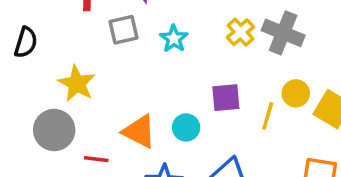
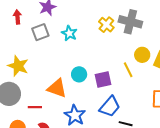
purple square: (226, 98) -> (103, 80), moved
yellow line: (268, 116) -> (128, 70), turned -35
cyan circle: (186, 127) -> (79, 74), moved

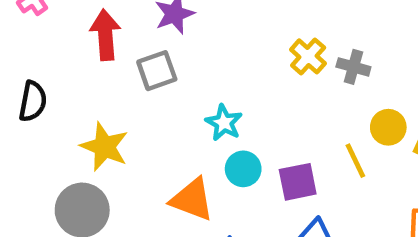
red arrow: (17, 17) -> (105, 35), size x1.5
gray cross: (130, 22) -> (353, 67), moved, size x0.6
cyan star: (69, 33) -> (224, 123), moved

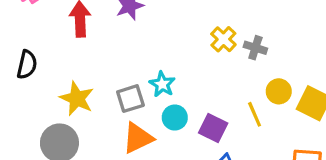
gray square: (157, 71) -> (130, 99), moved
purple square: (298, 182) -> (213, 128), turned 36
orange triangle: (192, 199) -> (138, 138), turned -48

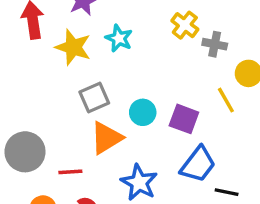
gray cross: (255, 48) -> (215, 44), moved
cyan star: (162, 84) -> (119, 38), moved
yellow star: (77, 99) -> (73, 47), moved

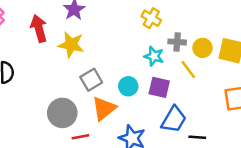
cyan star: (119, 38) -> (154, 56), moved
gray cross: (215, 44) -> (177, 42), moved
gray circle: (25, 152) -> (62, 113), moved

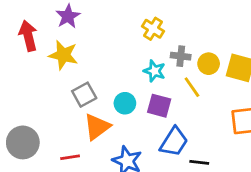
gray circle: (62, 113) -> (23, 142), moved

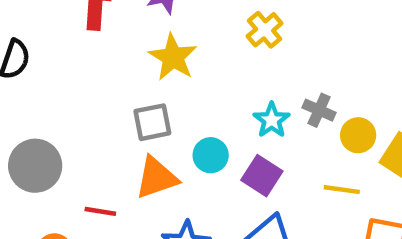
yellow cross: (153, 29) -> (265, 30), moved
yellow star: (63, 55) -> (173, 57), moved
yellow line: (192, 87) -> (342, 190), moved, turned -65

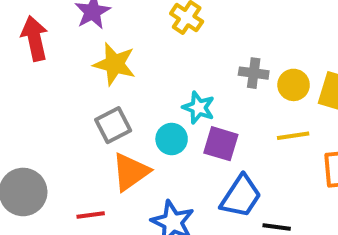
cyan star: (272, 120) -> (199, 108), moved

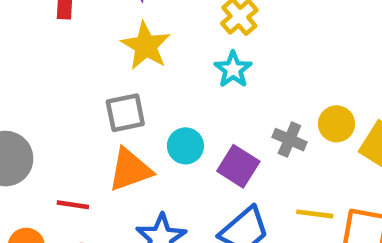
gray cross: (254, 73) -> (289, 140), moved
cyan star: (199, 108) -> (233, 69), moved
yellow line: (293, 136) -> (315, 214), moved

